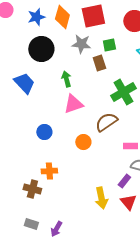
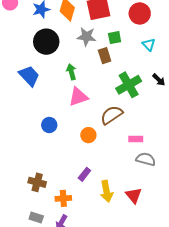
orange cross: (49, 171) -> (63, 198), moved
purple rectangle: (124, 181) -> (84, 174), moved

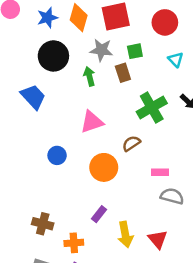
green arrow: (71, 72) -> (89, 76), moved
brown semicircle: (112, 115) -> (131, 143), size x0.7
orange circle: (88, 135) -> (104, 167), size x1.5

